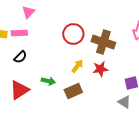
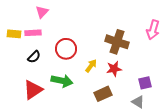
red circle: (73, 34) -> (66, 49), moved
green arrow: (48, 81) -> (62, 81), size x1.5
brown rectangle: (73, 91) -> (103, 94), moved

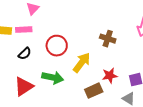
brown cross: (117, 42) -> (108, 39), size x0.7
yellow arrow: (91, 66) -> (82, 63), size x1.5
red star: (114, 69) -> (110, 76), moved

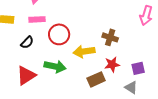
pink rectangle: (24, 30) -> (37, 19), moved
brown cross: (108, 39) -> (110, 37), moved
yellow arrow: (82, 63) -> (84, 51), turned -135

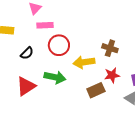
pink rectangle: (37, 19) -> (45, 25), moved

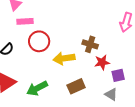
red star: (112, 75) -> (102, 62), moved
green arrow: (55, 77) -> (37, 88), moved, turned 140

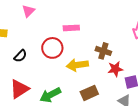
pink rectangle: (25, 21) -> (71, 28), moved

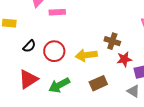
pink rectangle: (71, 28) -> (57, 12), moved
red circle: (52, 48) -> (54, 51), moved

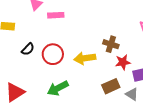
red triangle: (28, 79) -> (15, 92), moved
brown rectangle: (98, 83) -> (111, 86), moved

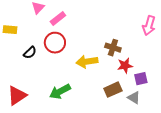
pink rectangle: (56, 15) -> (58, 19), turned -35
red circle: (53, 54) -> (55, 43), moved

